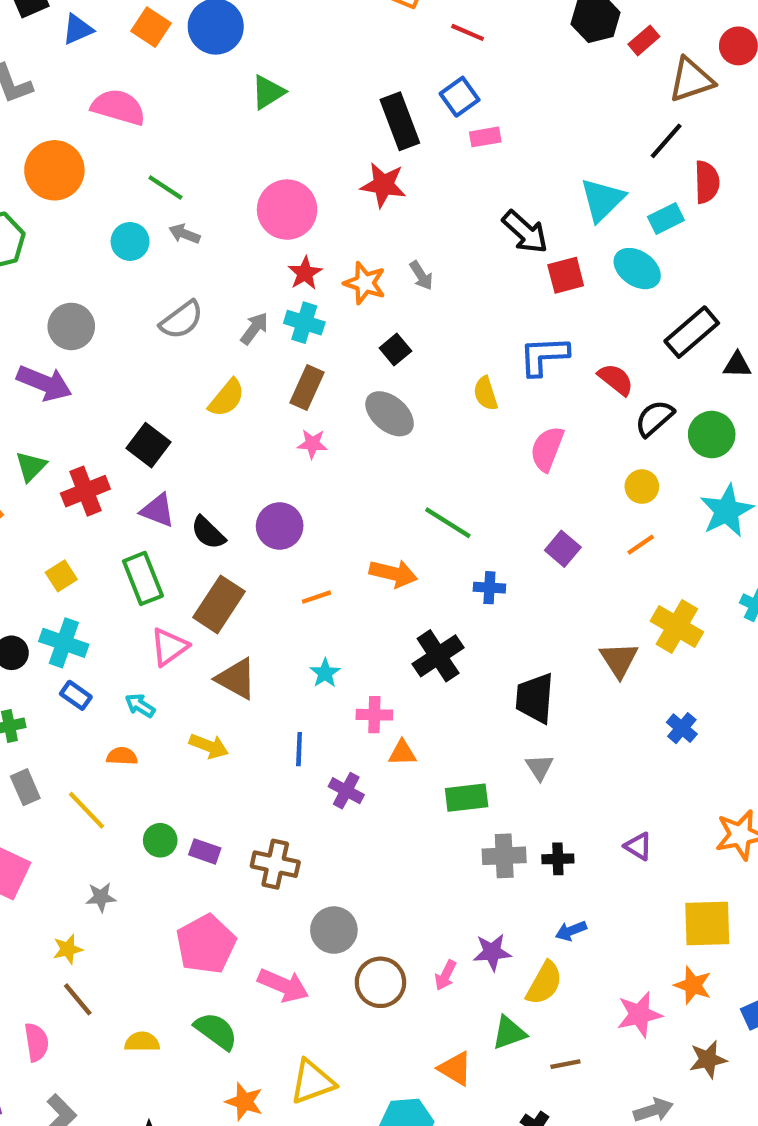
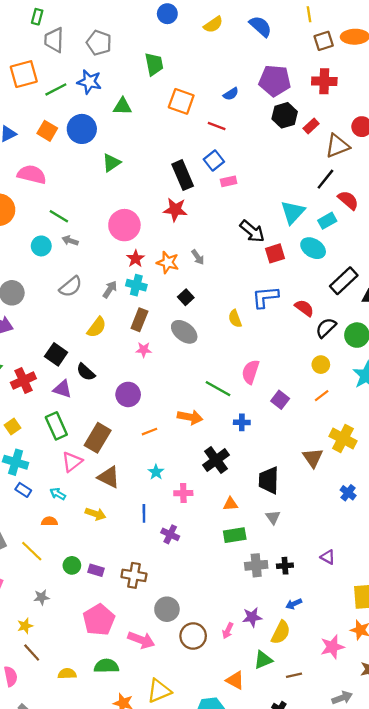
red semicircle: (707, 182) -> (348, 200), turned -45
pink semicircle: (547, 449) -> (250, 372), moved
black semicircle: (208, 533) -> (86, 372), moved
orange triangle: (402, 753) -> (230, 504), moved
green semicircle: (216, 1031) -> (106, 666), turned -35

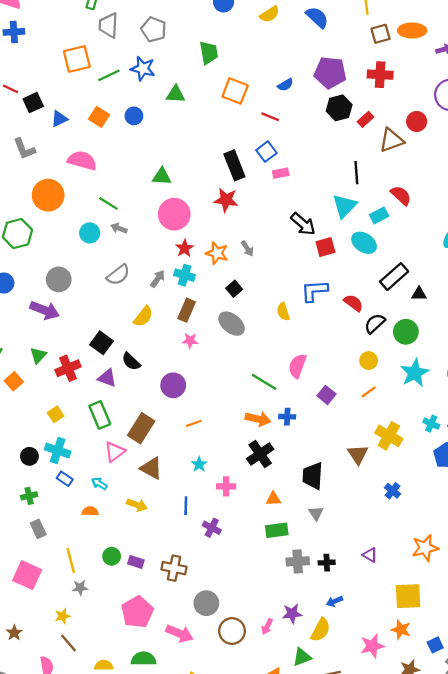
blue circle: (82, 129) -> (134, 116), size x0.6
green triangle: (111, 163) -> (162, 176), moved, turned 36
black line: (325, 179) -> (356, 173), moved, turned -45
orange arrow: (190, 417) -> (258, 419), moved
yellow line: (32, 551) -> (71, 560), moved, turned 30

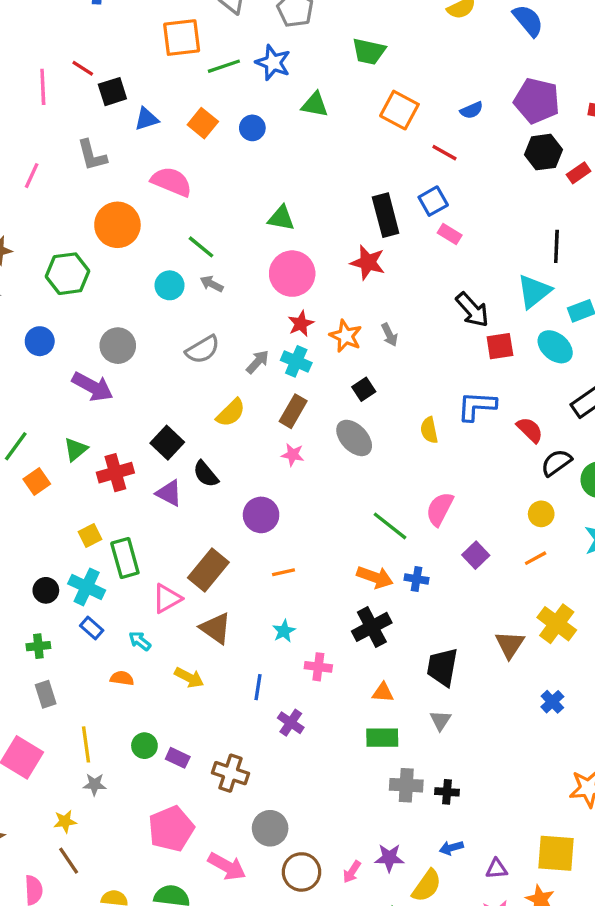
green trapezoid: (209, 53) -> (369, 51), turned 105
pink rectangle: (281, 173) -> (450, 234), turned 35
green rectangle: (100, 415) -> (125, 558), moved
purple triangle: (370, 555) -> (497, 869), moved, turned -42

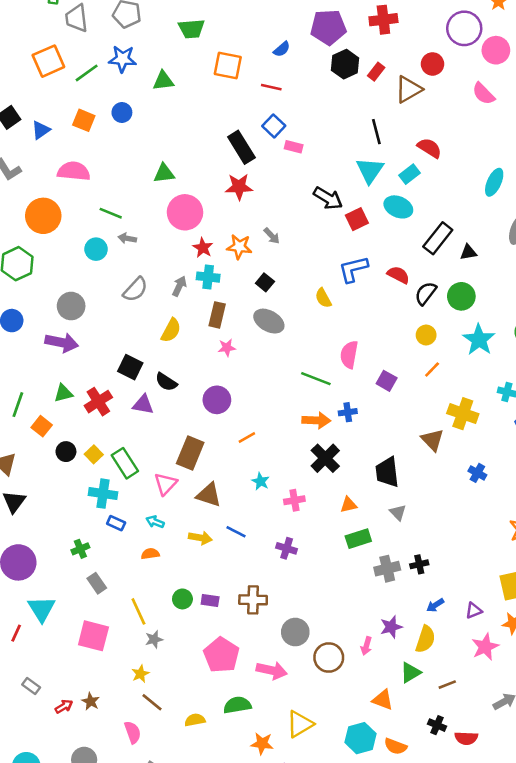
green triangle: (76, 449) -> (63, 393), turned 42
black circle: (46, 590) -> (66, 452), moved
blue line: (258, 687) -> (236, 532), moved, turned -54

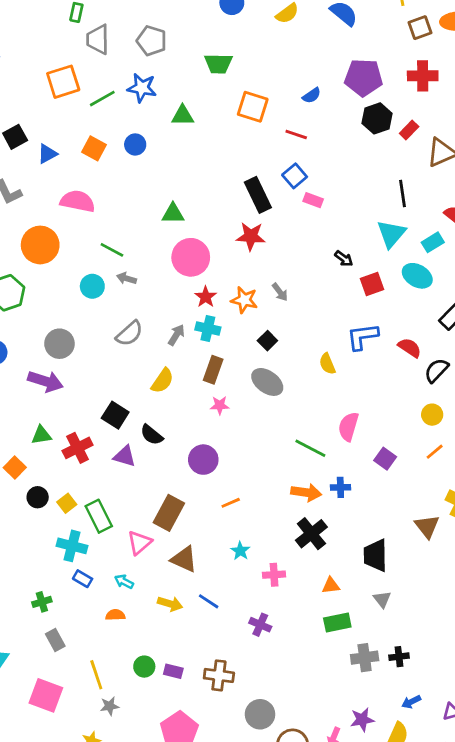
black arrow: (328, 198) -> (344, 259), size x0.6

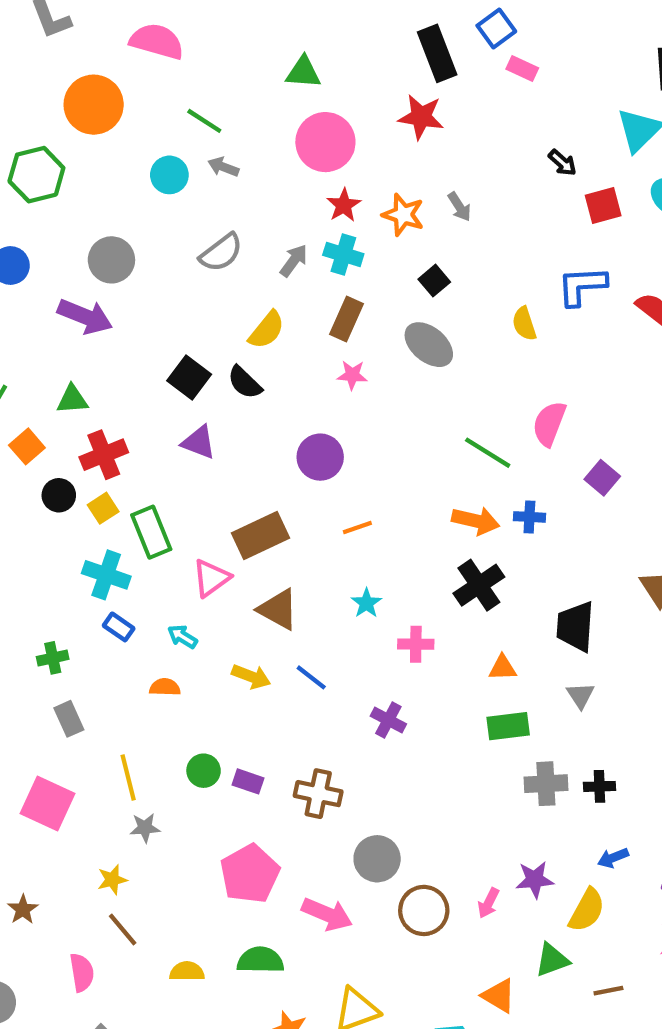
black semicircle: (152, 435) -> (245, 382), moved
red cross: (78, 448) -> (104, 455), moved
brown rectangle: (169, 513) -> (260, 536), turned 32

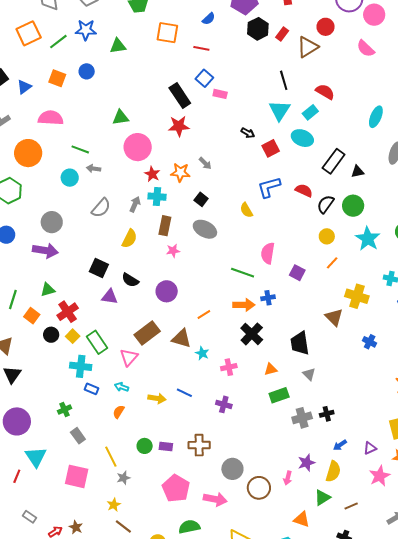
black semicircle: (245, 382) -> (130, 280), moved
orange line: (357, 528) -> (204, 314), moved
brown triangle: (278, 609) -> (181, 338), moved
orange semicircle: (165, 687) -> (119, 412), turned -48

